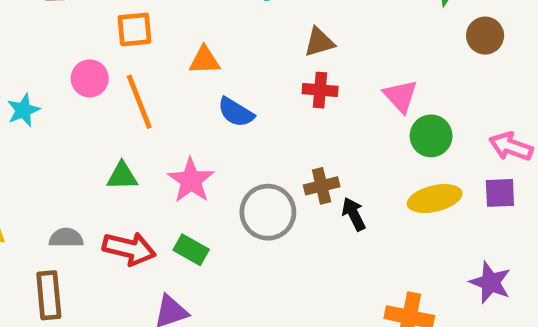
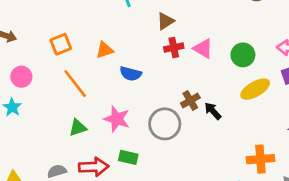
pink circle: (90, 78) -> (21, 77), moved
pink triangle: (401, 96) -> (203, 49), moved

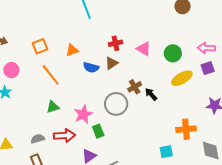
brown triangle: (165, 21) -> (112, 63), moved
red cross: (174, 48) -> (115, 43), moved
pink star: (117, 119) -> (83, 114), moved, turned 30
green rectangle: (128, 157) -> (98, 131), moved, turned 56

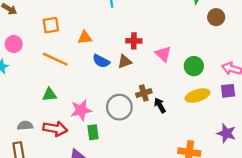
orange line: (51, 75) -> (55, 59), turned -40

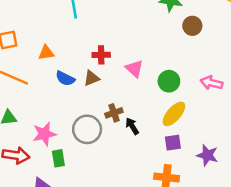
purple square: (228, 91) -> (173, 143), moved
yellow ellipse: (197, 95) -> (174, 114), turned -30

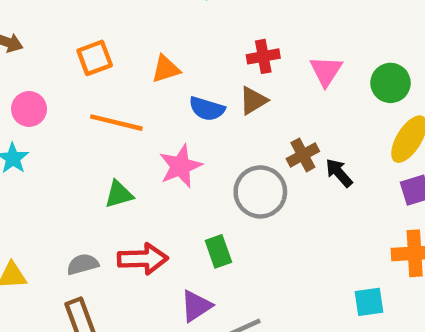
pink triangle: (134, 69) -> (326, 71), turned 30
pink star: (44, 134) -> (180, 166), moved

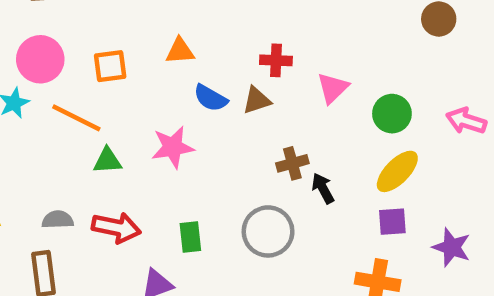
orange square: (95, 58) -> (110, 66), moved
pink circle: (29, 109) -> (40, 59), size x1.4
orange line: (116, 123) -> (76, 118), moved
gray circle: (260, 192) -> (268, 231), moved

